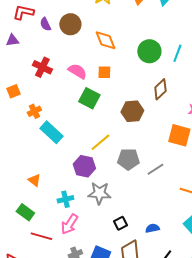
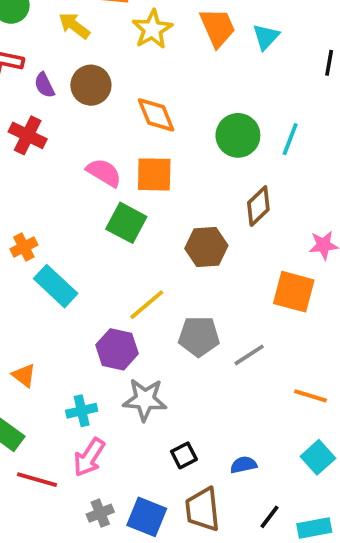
red cross: (42, 67) -> (28, 135), moved
orange square: (104, 72) -> (154, 174), size x1.5

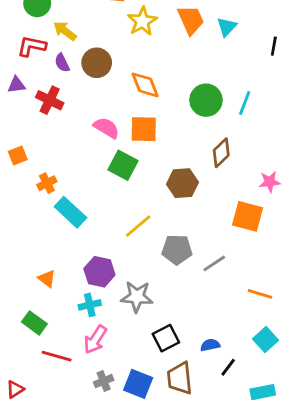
yellow arrow: (74, 26) -> (65, 31), moved
purple hexagon: (117, 349) -> (99, 272), moved
black square: (184, 455) -> (166, 338), size x1.4
black line: (270, 517) -> (228, 367), moved

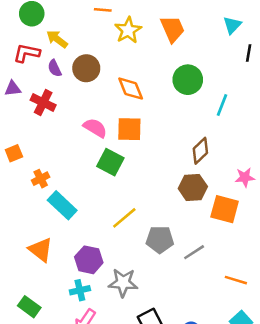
cyan triangle: (227, 27) -> (232, 25), moved
green circle: (206, 100) -> (188, 80), moved
brown hexagon: (182, 183) -> (193, 187), moved
orange triangle: (47, 279) -> (41, 250), moved, size x1.5

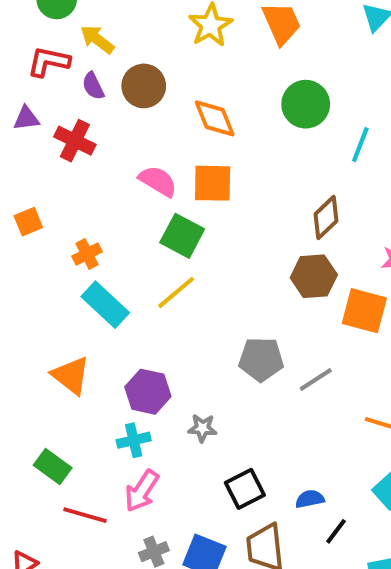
orange cross: (41, 179) -> (87, 254), moved
yellow line: (124, 218) -> (176, 292), moved
gray star: (123, 283) -> (202, 428), size x0.6

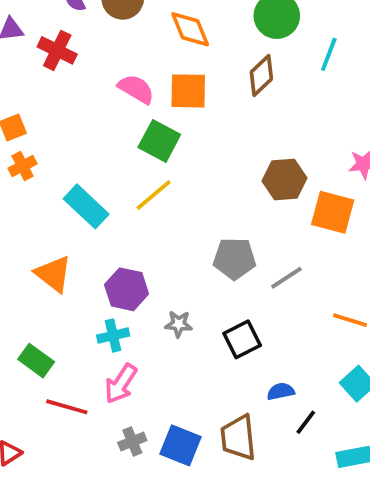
brown diamond: (326, 218) -> (261, 75), moved
orange cross: (87, 254) -> (23, 166), moved
black square: (245, 489) -> (242, 339), moved

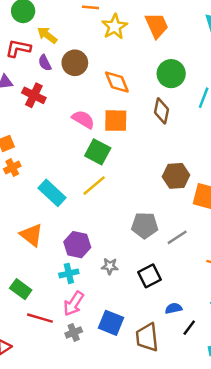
brown diamond: (261, 75) -> (162, 111), turned -35
gray cross: (132, 441) -> (74, 332), moved
blue square: (180, 445) -> (111, 323), moved

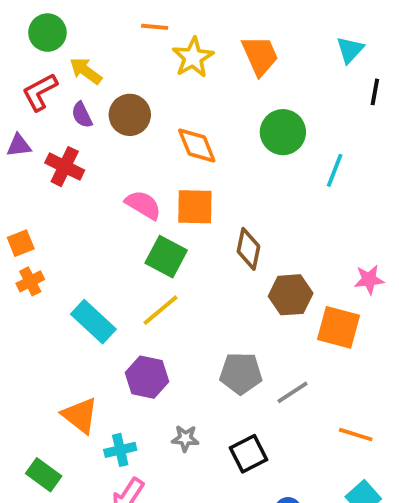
red L-shape: (18, 48) -> (40, 92), turned -40
brown diamond: (162, 111) -> (248, 249), moved
orange triangle: (31, 235) -> (80, 415), moved
purple hexagon: (77, 245) -> (147, 377), moved

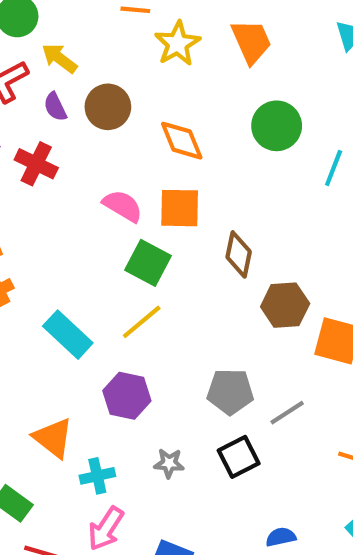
black square: (248, 454) -> (239, 457), moved

